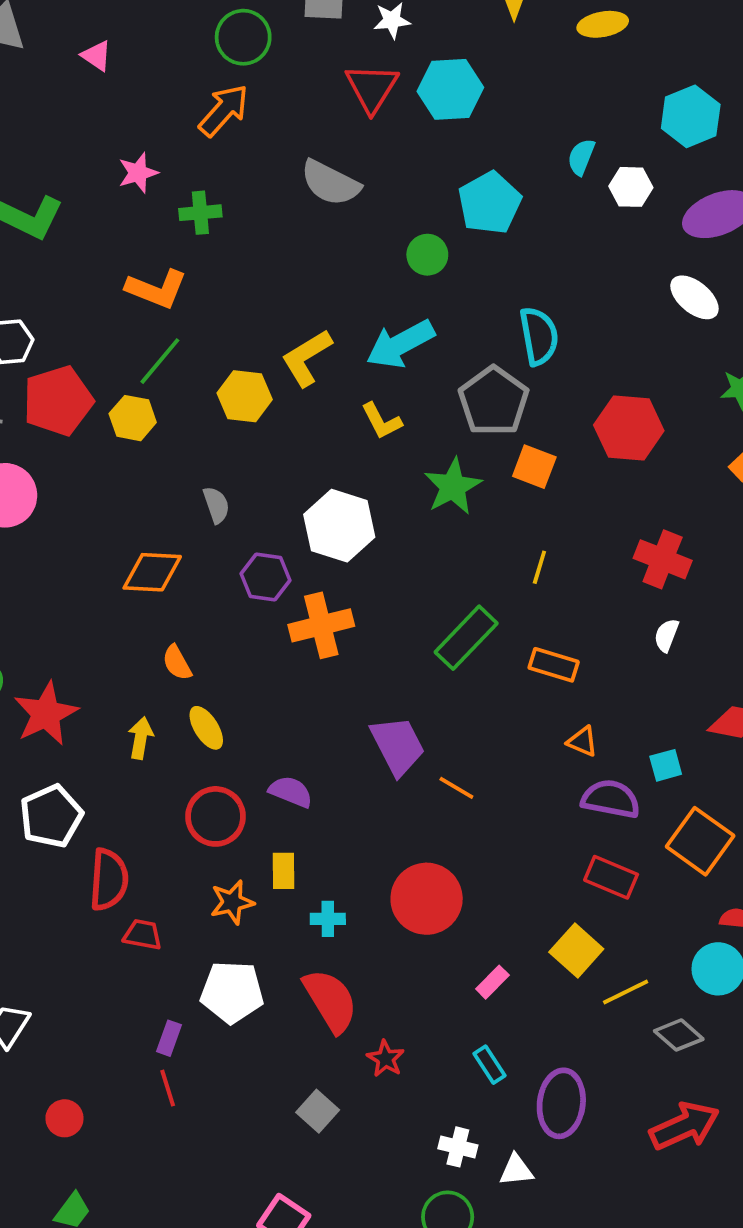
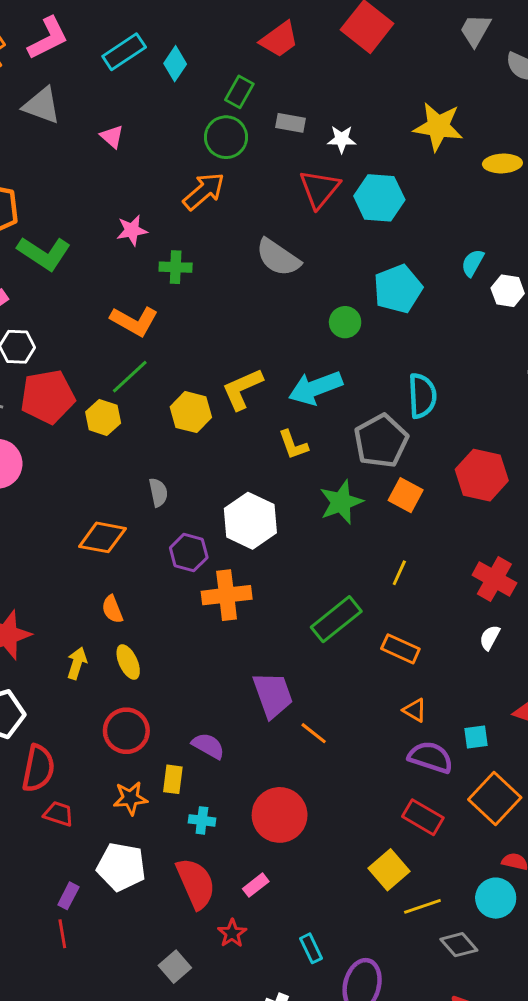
purple semicircle: (291, 792) -> (208, 746), moved
pink rectangle: (492, 982) -> (256, 885), moved

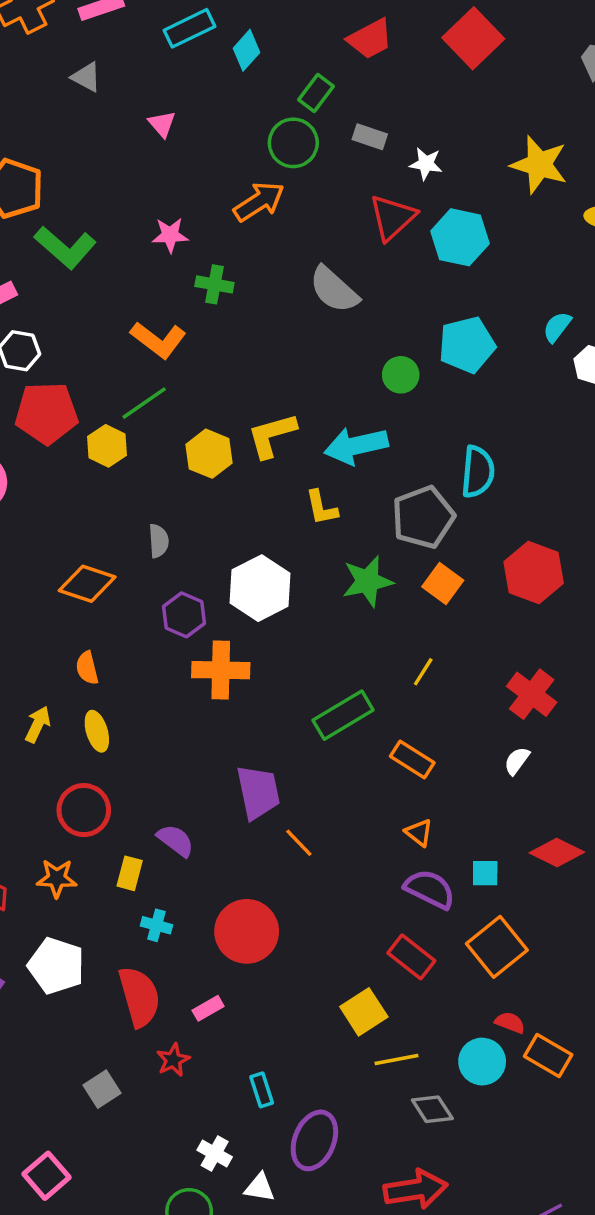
gray triangle: (42, 105) -> (86, 77), size x0.7
orange star: (130, 798) -> (57, 878), moved

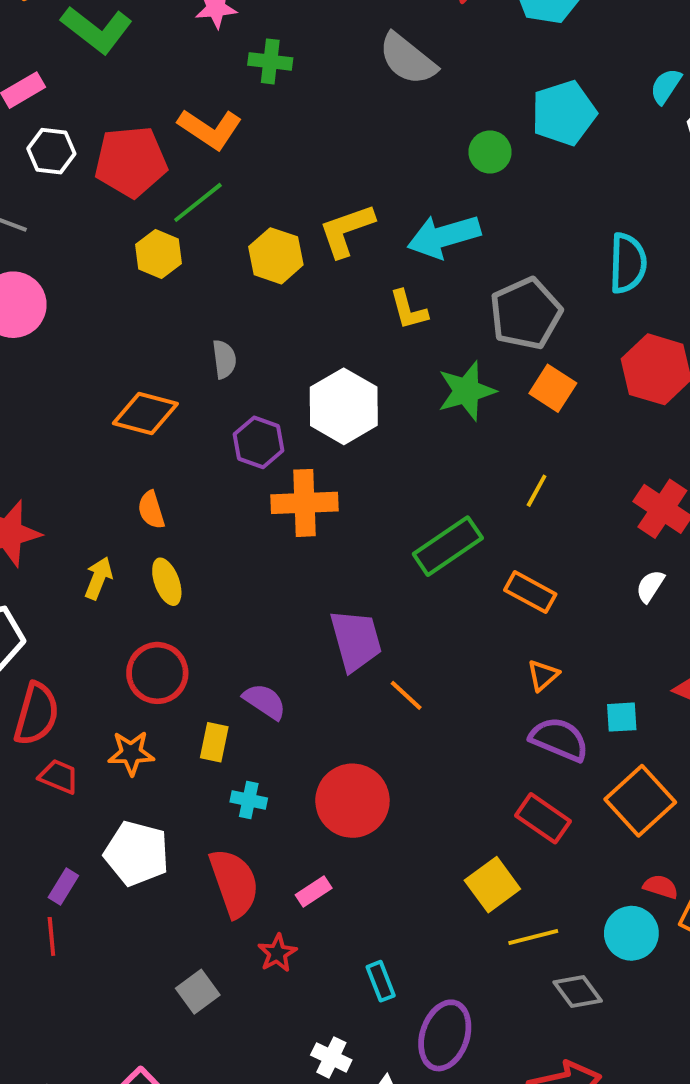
red pentagon: (47, 413) -> (131, 162), moved
cyan semicircle: (478, 472) -> (628, 263), moved
orange triangle: (419, 833) -> (543, 675), turned 44

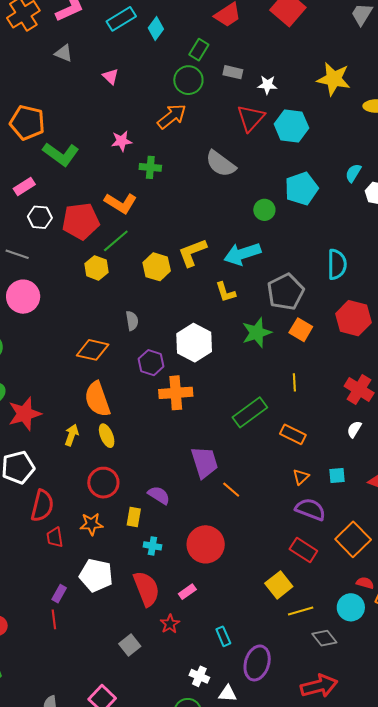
yellow line: (537, 491) -> (294, 382), turned -30
orange semicircle: (151, 510) -> (97, 399), size x1.8
cyan square: (622, 717) -> (337, 476), moved
red trapezoid: (59, 777) -> (55, 537), turned -120

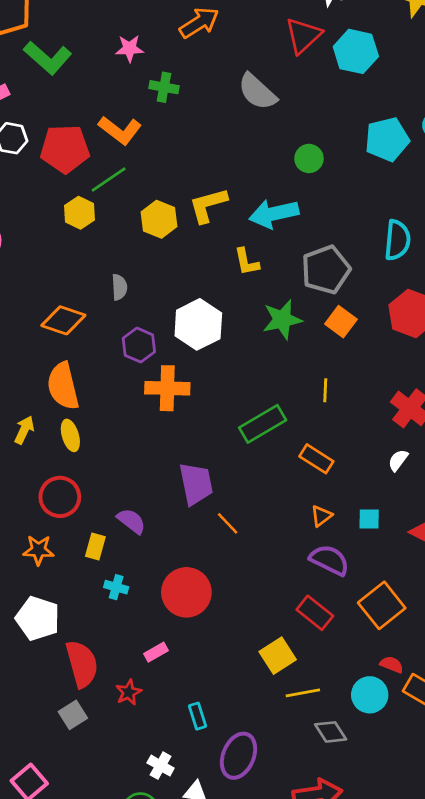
cyan pentagon: (301, 189) -> (387, 139), moved
red semicircle: (146, 589) -> (82, 664), moved

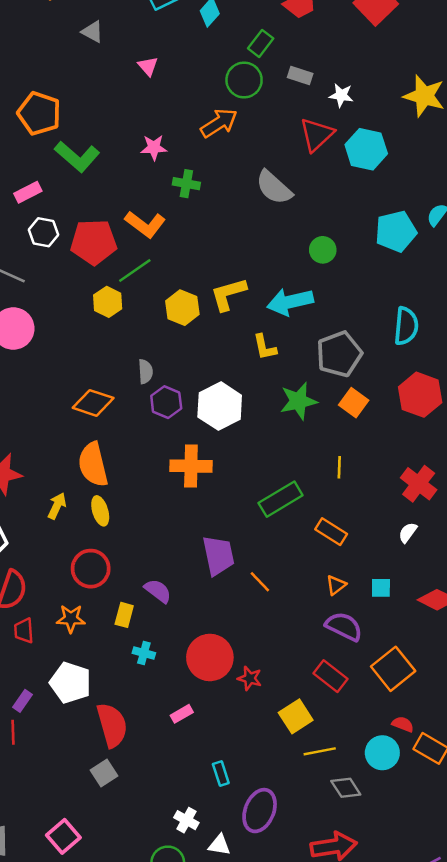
purple hexagon: (139, 345) -> (166, 402), moved
orange line: (228, 523) -> (260, 582), moved
red star: (129, 692) -> (250, 678), moved, turned -30

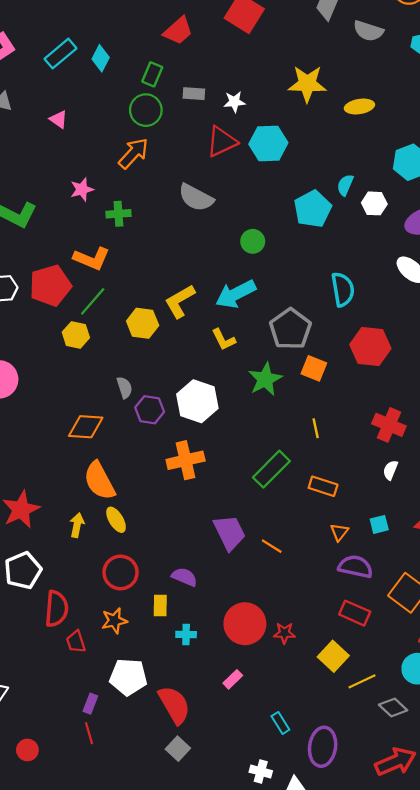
red triangle: (317, 135) -> (222, 142), turned 32

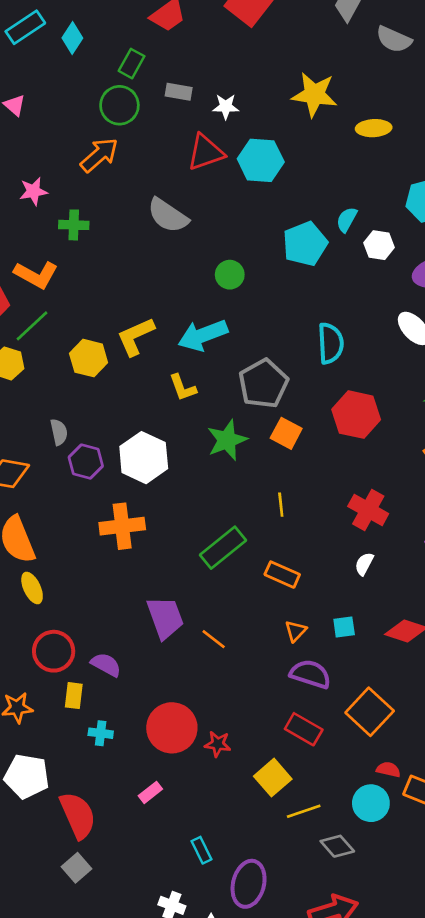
red circle: (121, 572) -> (54, 651), moved

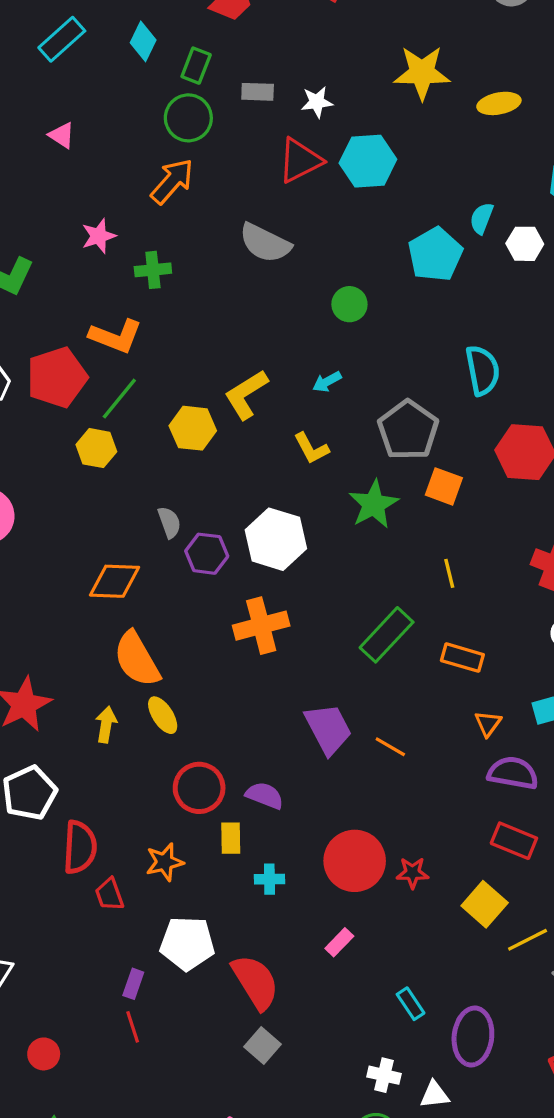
cyan diamond: (72, 38) -> (143, 41), moved
cyan arrow: (203, 335) -> (327, 382), size x0.5

